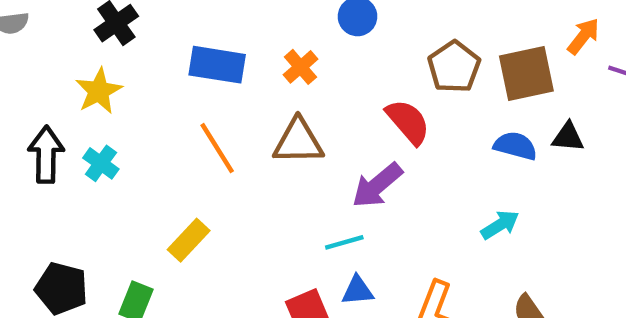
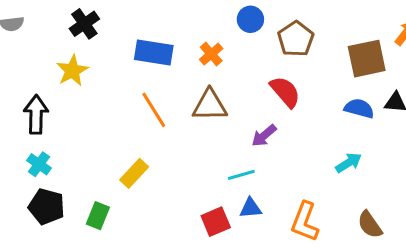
brown pentagon: (454, 67) -> (296, 39), moved
cyan cross: (101, 163) -> (39, 164), moved
purple arrow: (377, 185) -> (264, 136), size x0.7

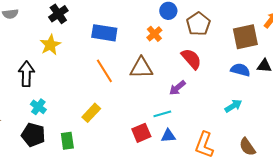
orange cross: (211, 54) -> (154, 34), moved
cyan cross: (39, 164) -> (38, 107), moved
green rectangle: (98, 216) -> (67, 141), turned -30
red square: (216, 222) -> (141, 133), moved

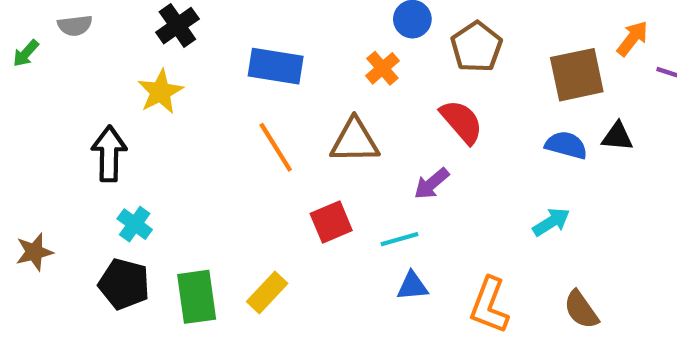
yellow rectangle: (91, 113) -> (267, 293), moved
red square: (141, 133) -> (331, 222), moved
green rectangle: (67, 141) -> (197, 297), size x1.4

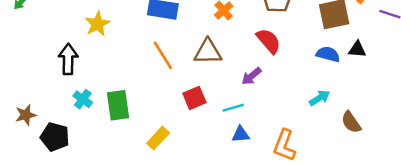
black pentagon: (124, 284) -> (55, 137), moved
green rectangle: (197, 297) -> (118, 105), moved
brown semicircle: (581, 310) -> (351, 122), moved

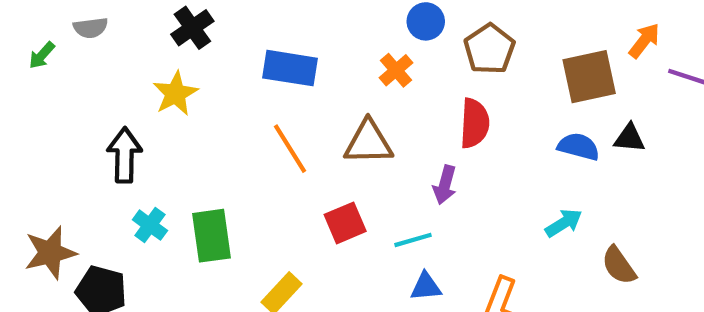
red semicircle: (269, 41) -> (475, 123), turned 44
purple arrow: (252, 76) -> (445, 185), turned -35
brown star: (26, 115) -> (50, 253), size x1.4

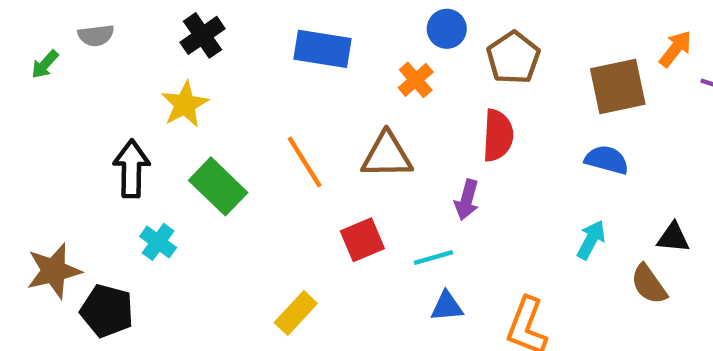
blue rectangle: (290, 68) -> (322, 49), moved
black triangle: (629, 138) -> (673, 238), moved
cyan arrow: (564, 223) -> (591, 240), turned -30
green rectangle: (211, 236) -> (218, 186), moved, turned -38

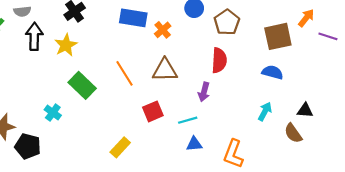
orange cross: (416, 80) -> (163, 30), moved
black arrow: (131, 169) -> (34, 36), moved

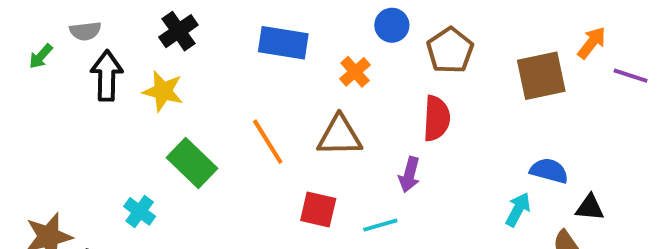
orange cross: (163, 30) -> (355, 72), moved
yellow star: (66, 45) -> (163, 91), turned -30
blue semicircle: (272, 72) -> (549, 171), moved
red square: (153, 111) -> (318, 210), turned 36

